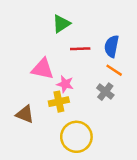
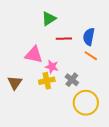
gray cross: (105, 92) -> (72, 80), moved
brown triangle: (25, 114) -> (15, 83), moved, turned 42
yellow circle: (76, 137) -> (86, 103), moved

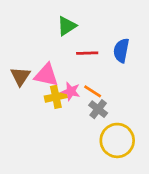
orange line: (91, 56) -> (93, 91), moved
yellow cross: (47, 81) -> (56, 97), moved
brown triangle: (15, 83) -> (20, 76), moved

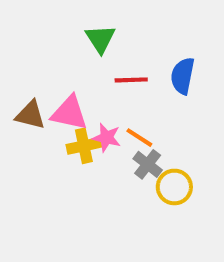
green triangle: (67, 26) -> (100, 39), turned -30
brown triangle: (20, 76) -> (30, 115), turned -50
yellow circle: (117, 140) -> (174, 187), moved, size x0.7

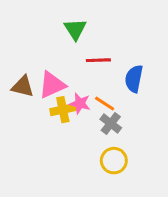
blue semicircle: (183, 76) -> (134, 79), moved
pink triangle: (69, 113) -> (52, 85), turned -36
yellow circle: (174, 187) -> (114, 161), moved

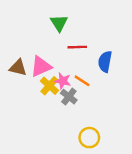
yellow cross: (63, 110) -> (49, 86), turned -36
gray cross: (111, 124) -> (69, 97), moved
yellow circle: (114, 161) -> (89, 138), moved

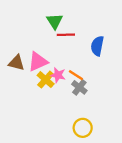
red line: (77, 47) -> (66, 35), moved
blue semicircle: (105, 62) -> (97, 46), moved
gray cross: (69, 97) -> (79, 87), moved

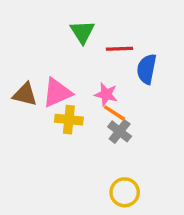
red line: (66, 35) -> (120, 49), moved
pink star: (58, 75) -> (106, 94), moved
yellow cross: (46, 80) -> (69, 120), turned -36

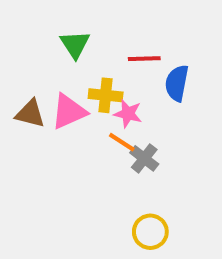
green triangle: (82, 32) -> (75, 44), moved
orange line: (114, 113) -> (122, 142), moved
yellow cross: (69, 120) -> (106, 95), moved

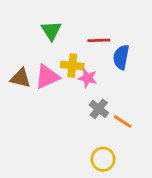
orange line: (122, 142) -> (123, 121), moved

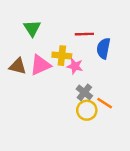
green triangle: (51, 31) -> (32, 28), moved
yellow circle: (103, 159) -> (87, 110), moved

